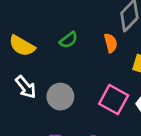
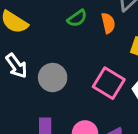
green semicircle: (69, 40) -> (77, 18), moved

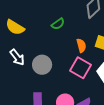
orange semicircle: (108, 23) -> (81, 46), moved

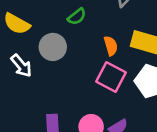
gray circle: (42, 65) -> (53, 47), moved

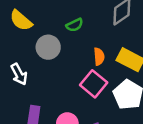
white arrow: (21, 66) -> (19, 74), moved

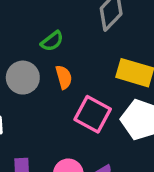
orange semicircle: (99, 57) -> (64, 77), moved

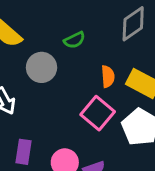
orange semicircle: (64, 77) -> (108, 76), moved

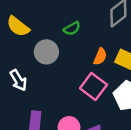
orange semicircle: (108, 76) -> (100, 57), turned 30

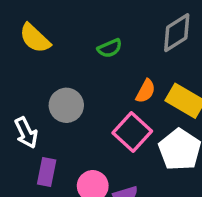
gray circle: (46, 52) -> (66, 105), moved
white arrow: (18, 80) -> (26, 133), moved

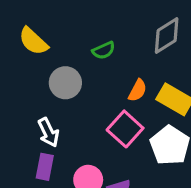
gray circle: (66, 105) -> (65, 83), moved
white arrow: (26, 133) -> (48, 132), moved

